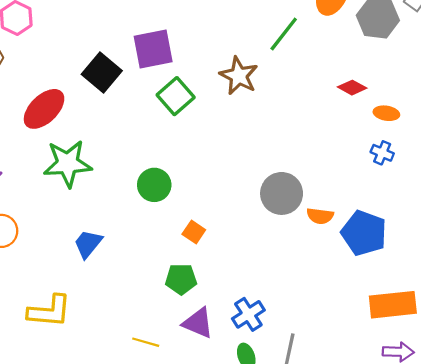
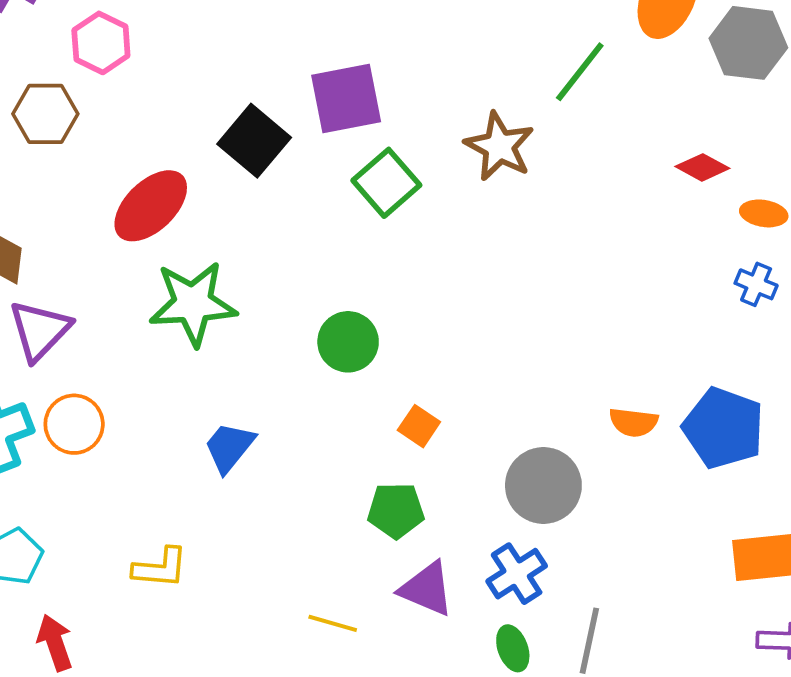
gray circle: (282, 193) -> (543, 485), moved
orange semicircle: (320, 216) -> (633, 422), moved
yellow L-shape: (49, 311) -> (160, 568), size x0.7

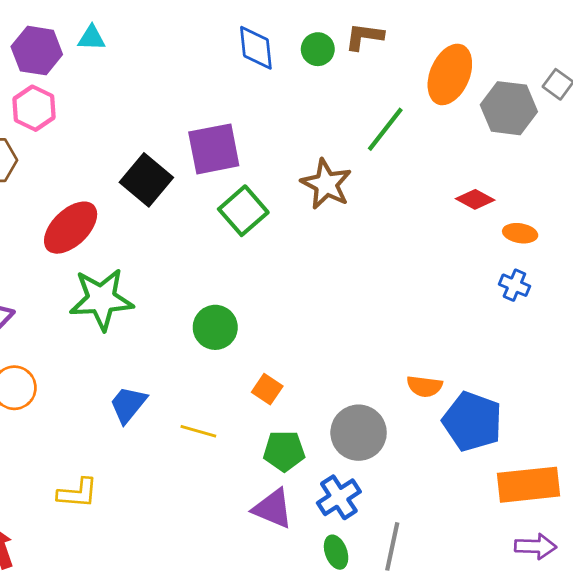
blue pentagon: (724, 428) -> (472, 421), moved
green pentagon: (396, 510) -> (284, 451), moved
yellow line: (333, 623) -> (198, 431), moved

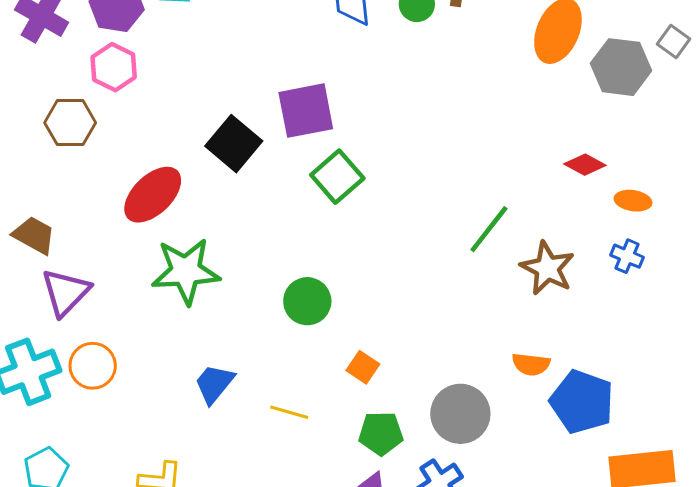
green line: (385, 129) -> (489, 229), moved
brown star: (326, 184) -> (547, 268), moved

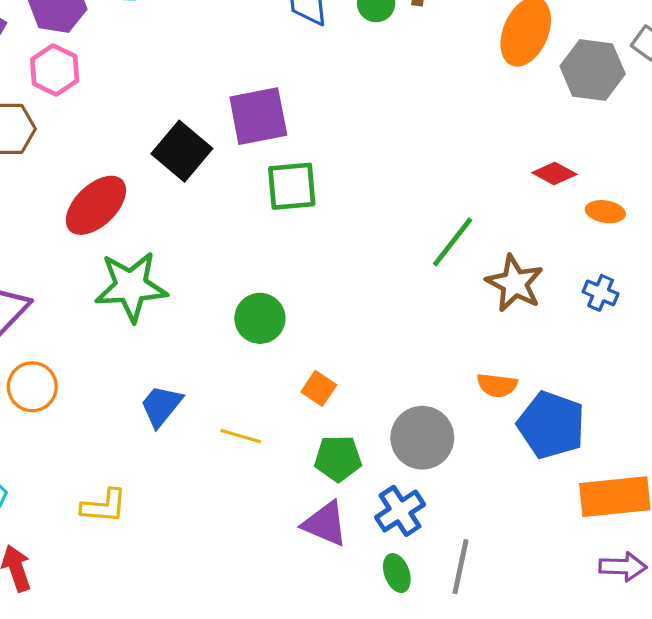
green square: (337, 177) -> (292, 186), turned 36
blue cross: (627, 256) -> (601, 293), moved

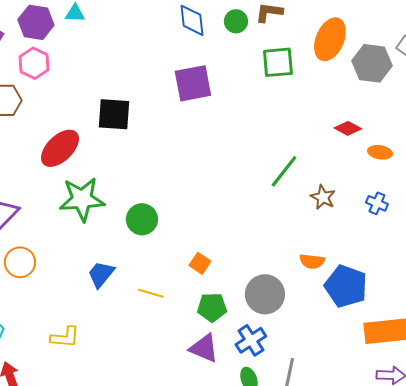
purple square: (258, 116) -> (193, 83), moved
black square: (182, 151) -> (114, 114), turned -36
green square: (292, 186) -> (278, 62), moved
brown star: (515, 283) -> (323, 197), size x0.7
green circle: (260, 318) -> (142, 219), moved

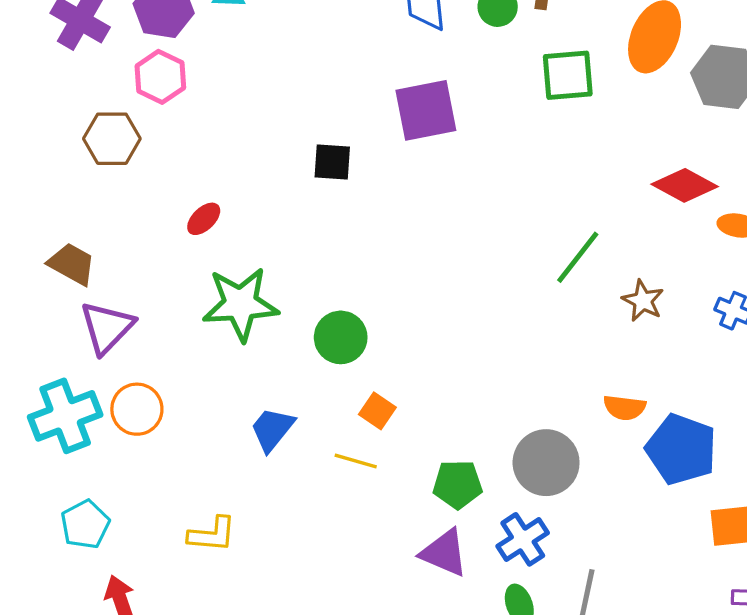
black square: (114, 114) -> (332, 162), moved, size x0.7
red diamond: (348, 128) -> (685, 185), size x1.4
red ellipse: (60, 148) -> (204, 219), size x0.5
orange square: (200, 263) -> (377, 411), moved

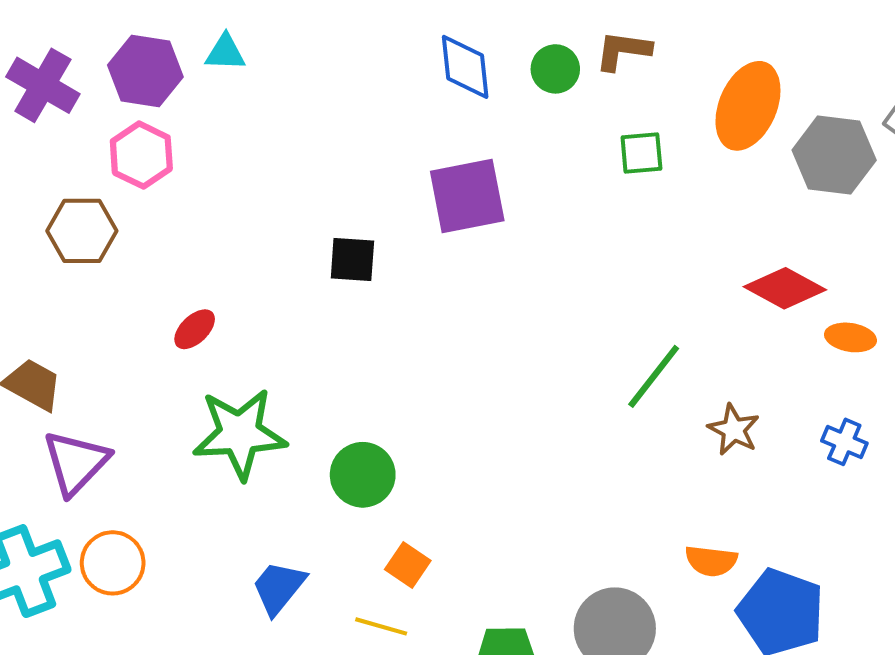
green square: (568, 75) -> (641, 153), size x0.7

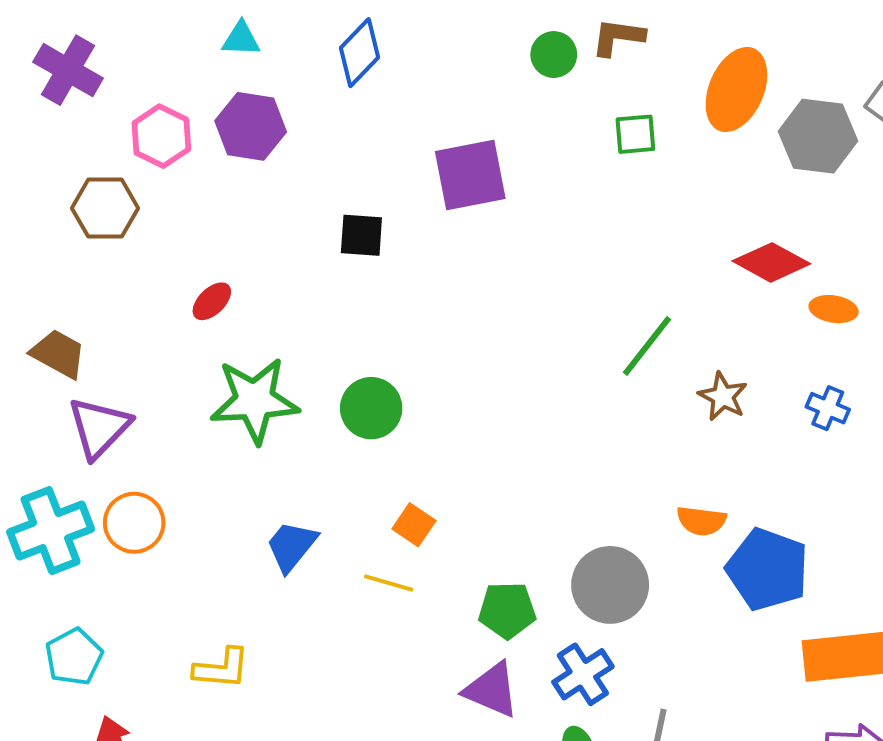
blue diamond: (465, 67) -> (359, 53), moved, turned 50
purple hexagon: (145, 71) -> (251, 126), moved
green circle: (363, 475) -> (371, 408), moved

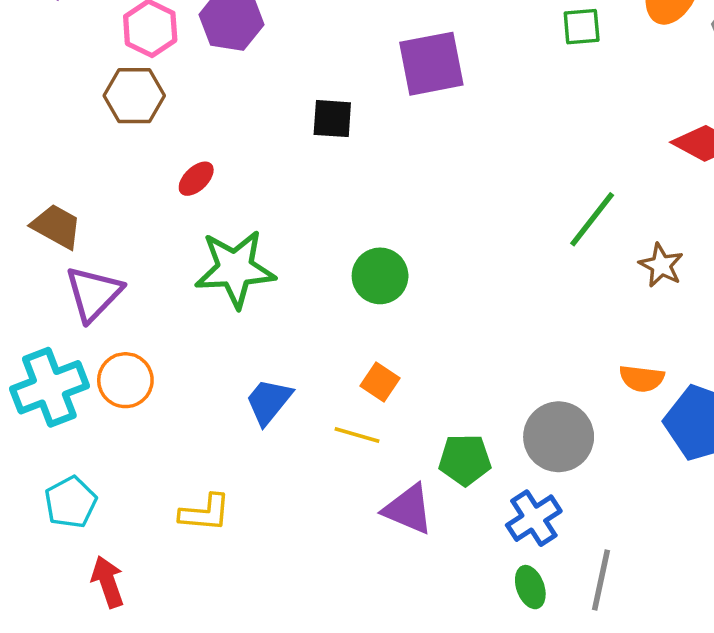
brown hexagon: (105, 208) -> (134, 96), moved
green circle: (371, 408) -> (380, 276), moved
purple triangle: (492, 690) -> (408, 509), moved

